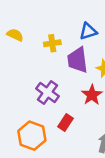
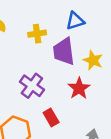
red rectangle: (65, 122) -> (51, 118), turned -63

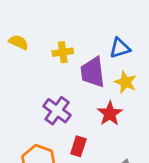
blue triangle: (75, 21) -> (120, 48), moved
red rectangle: (51, 118) -> (78, 146), turned 48

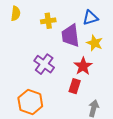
yellow semicircle: (19, 42) -> (16, 13), turned 72
red rectangle: (78, 146) -> (75, 86), moved

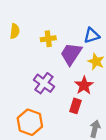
purple trapezoid: (70, 36) -> (71, 54), turned 40

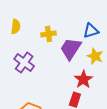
purple cross: (44, 83) -> (24, 63), moved

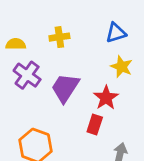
yellow semicircle: (16, 27) -> (16, 44), moved, turned -96
purple trapezoid: (71, 49) -> (65, 88), moved

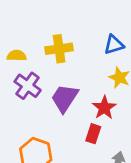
yellow cross: (59, 37) -> (59, 49), size x1.4

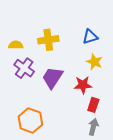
red star: (104, 108) -> (83, 85), turned 30
red rectangle: (93, 134) -> (93, 105), moved

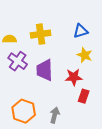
purple trapezoid: (52, 78) -> (45, 70), turned -35
gray arrow: (93, 127) -> (55, 115), moved

